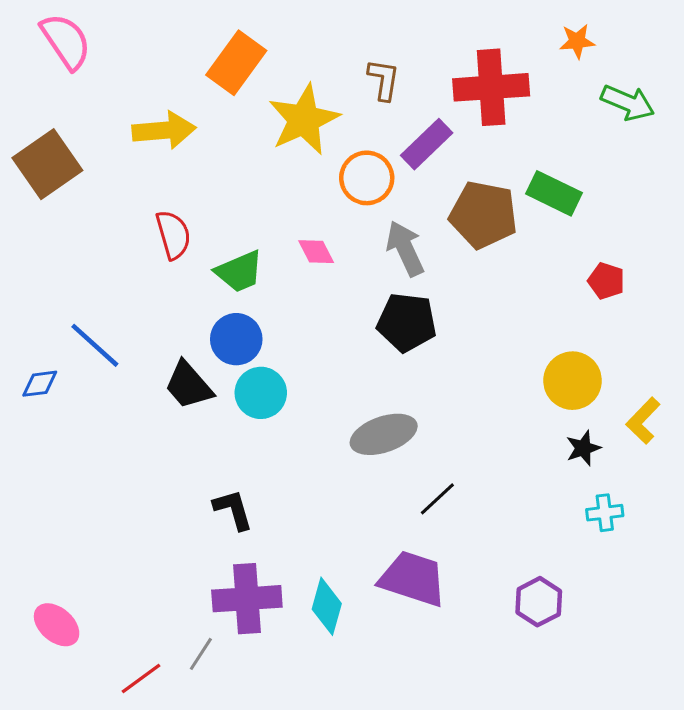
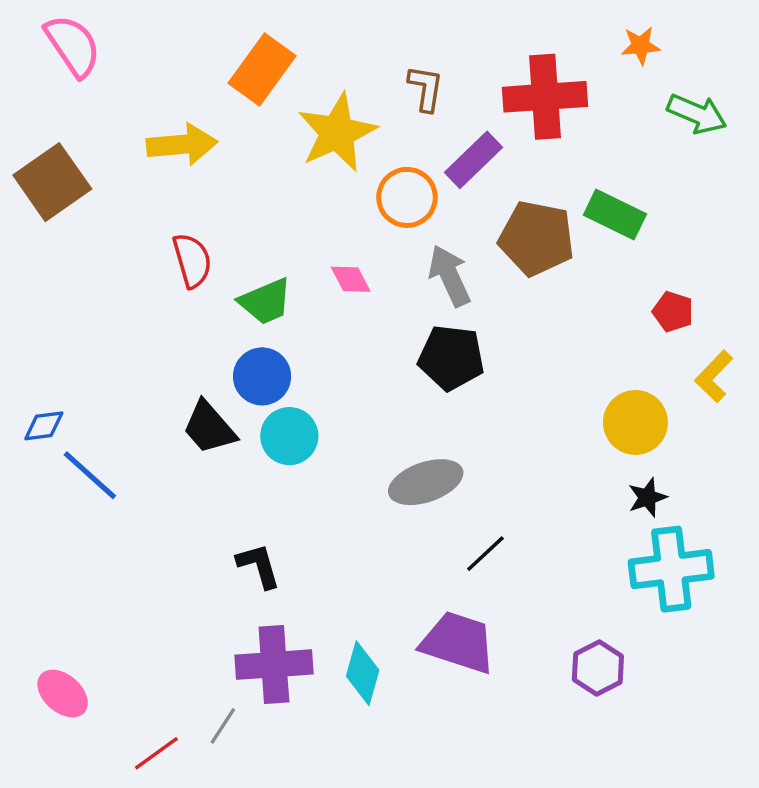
blue line: (95, 345) -> (90, 475), moved
yellow L-shape: (643, 421) -> (714, 376), moved
cyan cross: (605, 513) -> (671, 569), size x2.0

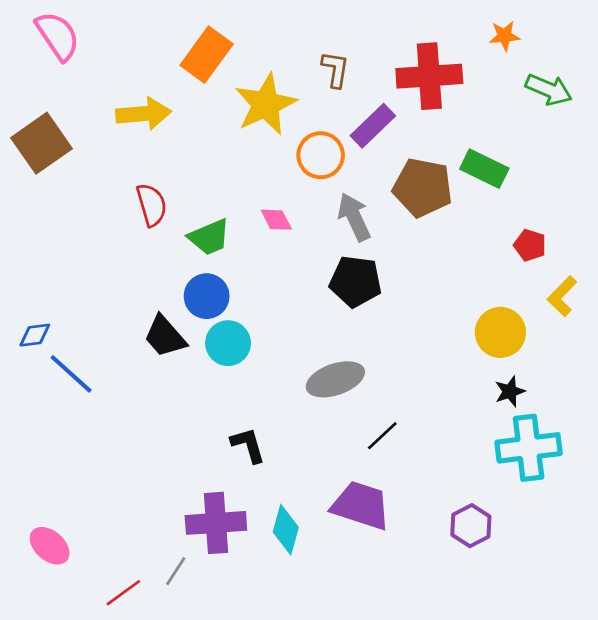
black L-shape: (259, 566) -> (248, 445), moved

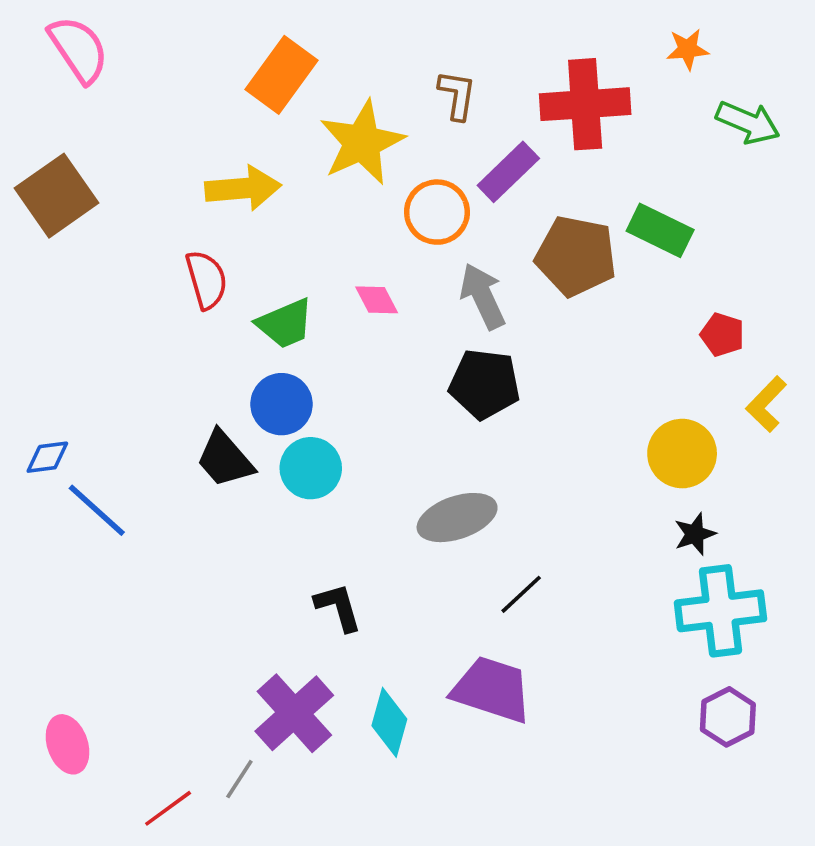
yellow arrow: (143, 114) -> (243, 188), moved
purple cross: (216, 523) -> (294, 713), turned -38
purple hexagon: (471, 526) -> (728, 717), moved
pink ellipse: (50, 546) -> (67, 744), turned 30

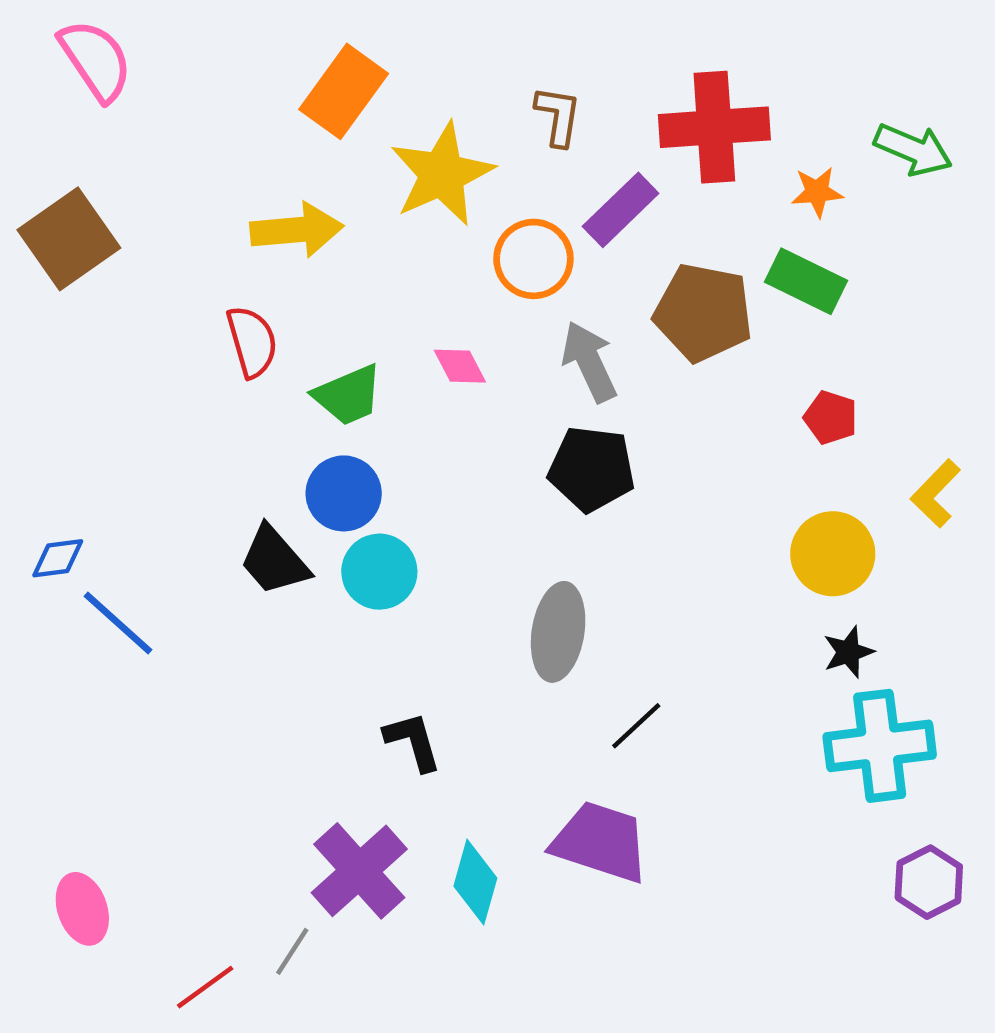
orange star: (688, 49) -> (817, 192), moved
red pentagon: (722, 335) -> (831, 418), moved
gray ellipse: (457, 518) -> (558, 632), turned -62
purple hexagon: (728, 717) -> (929, 882), moved

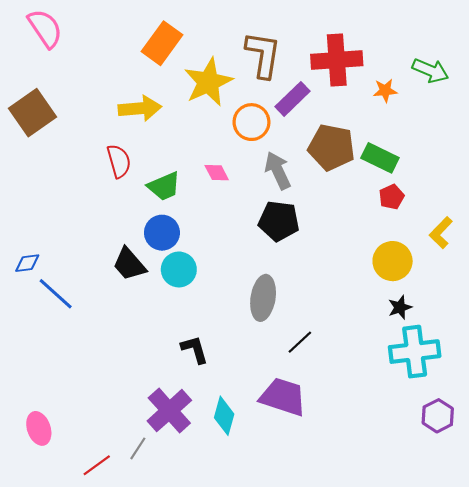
brown L-shape: (558, 116) -> (263, 55), size x1.6
green rectangle: (806, 281) -> (380, 158), moved
red pentagon: (831, 418) -> (391, 197), turned 30

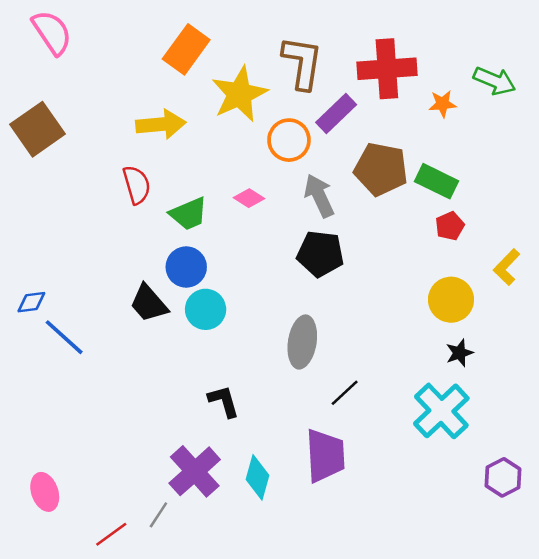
pink diamond: (217, 173) -> (249, 198), turned -30
cyan cross: (415, 352) -> (441, 411), moved, turned -36
purple trapezoid: (283, 397) -> (325, 456), turned 69

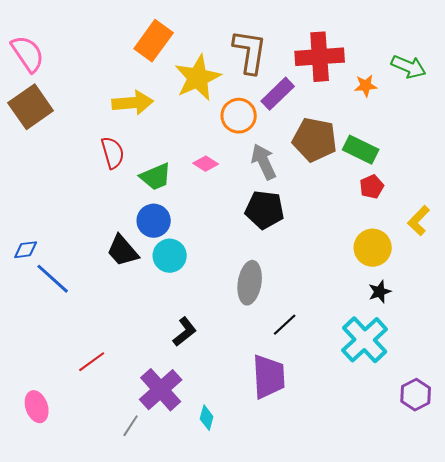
pink semicircle: (52, 32) -> (28, 54), moved
black L-shape: (224, 401) -> (185, 332), turned 68
cyan diamond: (258, 477) -> (207, 418), moved, size x0.7
red line: (111, 534) -> (92, 362), moved

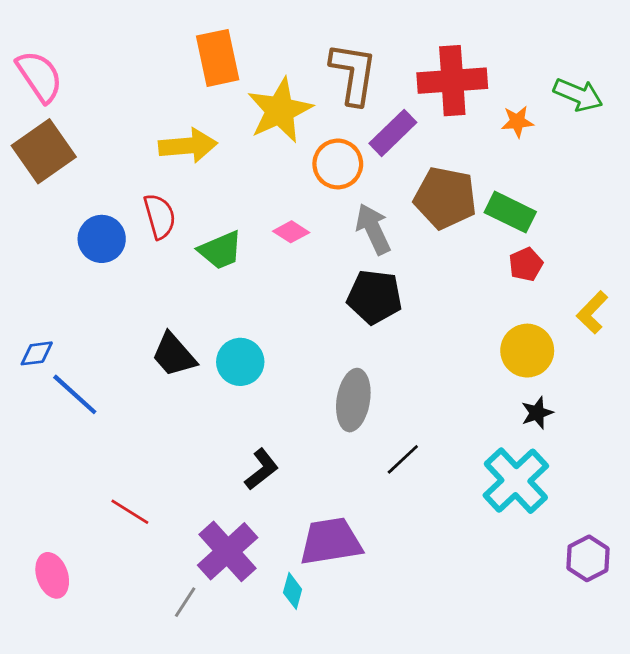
orange rectangle: (154, 41) -> (218, 58), turned -48
blue circle: (154, 221) -> (102, 239), moved
red line: (92, 362) -> (130, 512), turned 68
purple trapezoid: (269, 377) -> (331, 541), moved, turned -96

